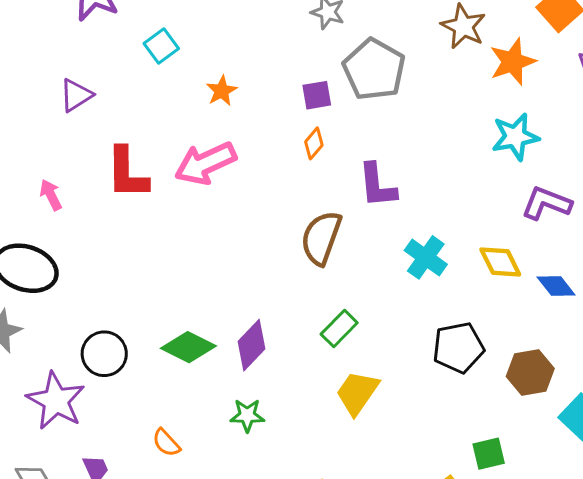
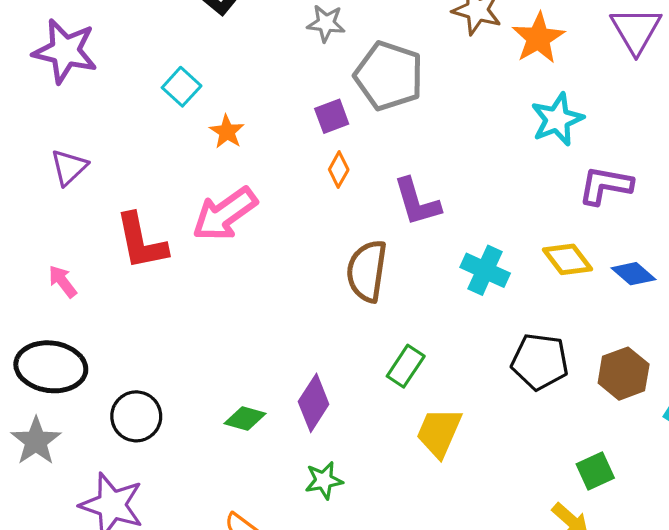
cyan square: (161, 46) -> (182, 87), moved
green diamond: (188, 347) -> (245, 418), size x0.7
black pentagon: (458, 348) -> (540, 362), turned 30
black circle: (104, 354) -> (136, 416), moved

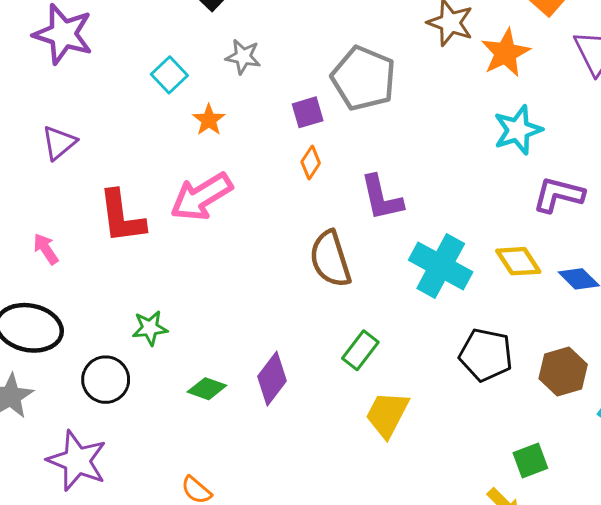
gray star: (326, 23) -> (243, 57), moved
cyan cross: (485, 270) -> (441, 266), size x1.4
brown semicircle: (367, 271) -> (330, 259), turned -30
green star: (324, 480) -> (150, 328), moved

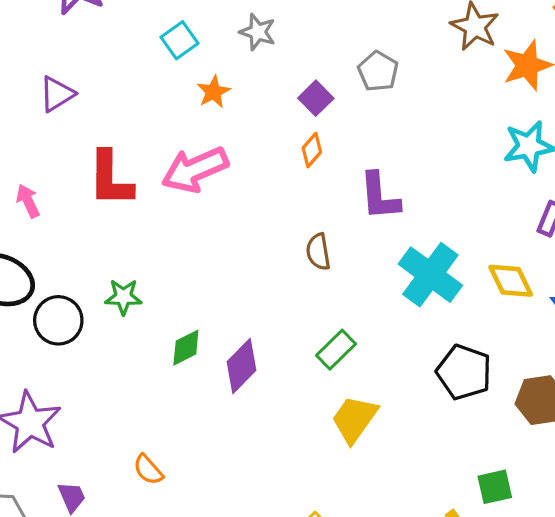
gray pentagon: (364, 78) -> (378, 71), size x0.6
purple square: (308, 112) -> (316, 98), turned -36
brown semicircle: (330, 259) -> (318, 252), size x0.6
black circle: (106, 380) -> (58, 320), moved
green diamond: (207, 389) -> (186, 348), moved, turned -54

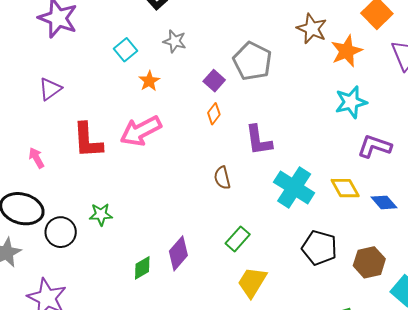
gray pentagon: (378, 71) -> (252, 61), size x1.5
green diamond: (186, 348) -> (142, 268), moved

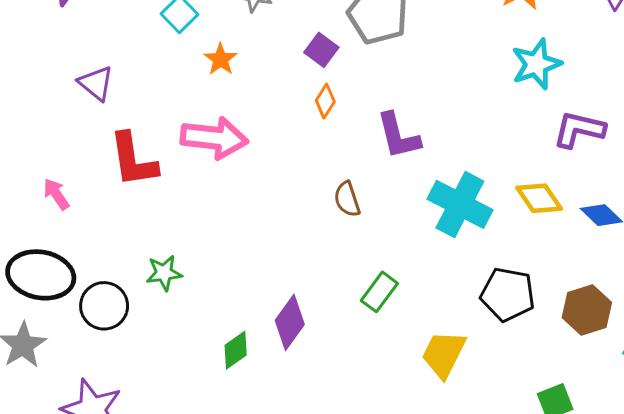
purple triangle: (50, 89) -> (96, 83), moved, turned -40
pink arrow: (141, 131) -> (214, 138), turned -141
yellow trapezoid: (252, 282) -> (444, 354), moved

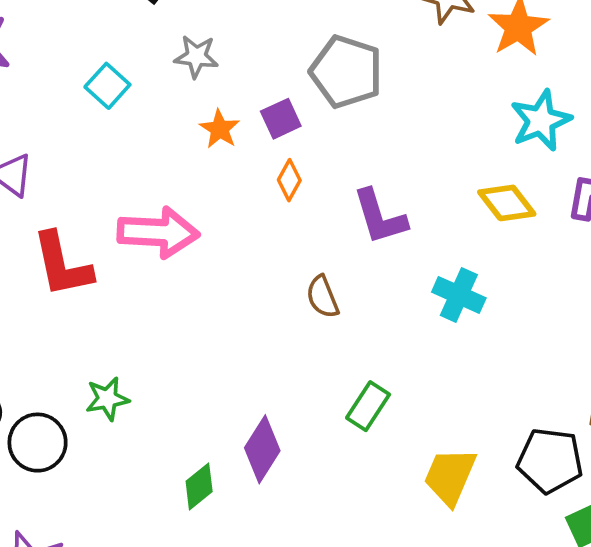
purple square: (321, 50) -> (281, 119), turned 32
orange star: (221, 59) -> (220, 129), moved
yellow diamond: (539, 198) -> (507, 203), moved
cyan cross: (460, 204) -> (459, 295), size x0.7
black pentagon: (508, 294) -> (550, 461), moved

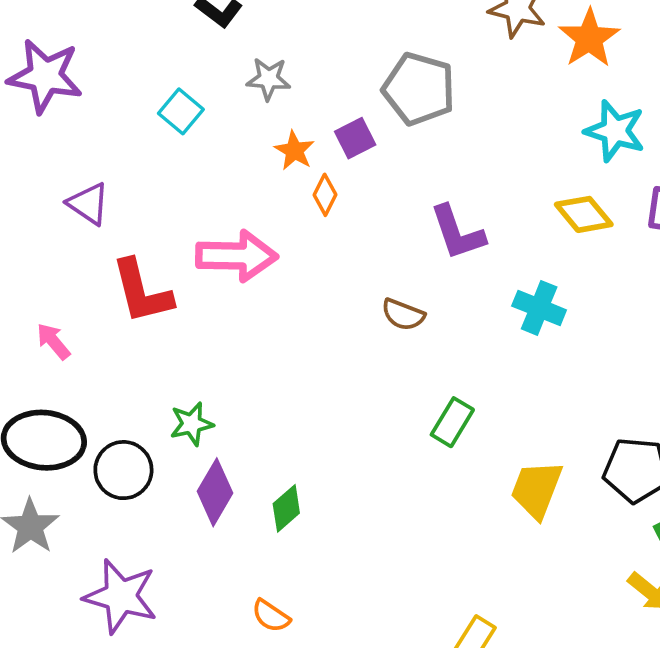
cyan star: (541, 121) -> (615, 131), turned -30
orange diamond: (289, 180) -> (325, 195), moved
brown semicircle: (323, 297) -> (403, 315), turned -45
purple diamond: (262, 449) -> (215, 492), moved

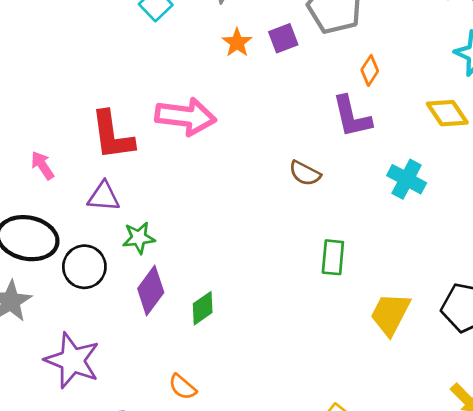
orange diamond: (325, 195) -> (370, 70), moved
purple triangle: (88, 204) -> (104, 196), moved, turned -36
green rectangle: (452, 422) -> (333, 257), turned -32

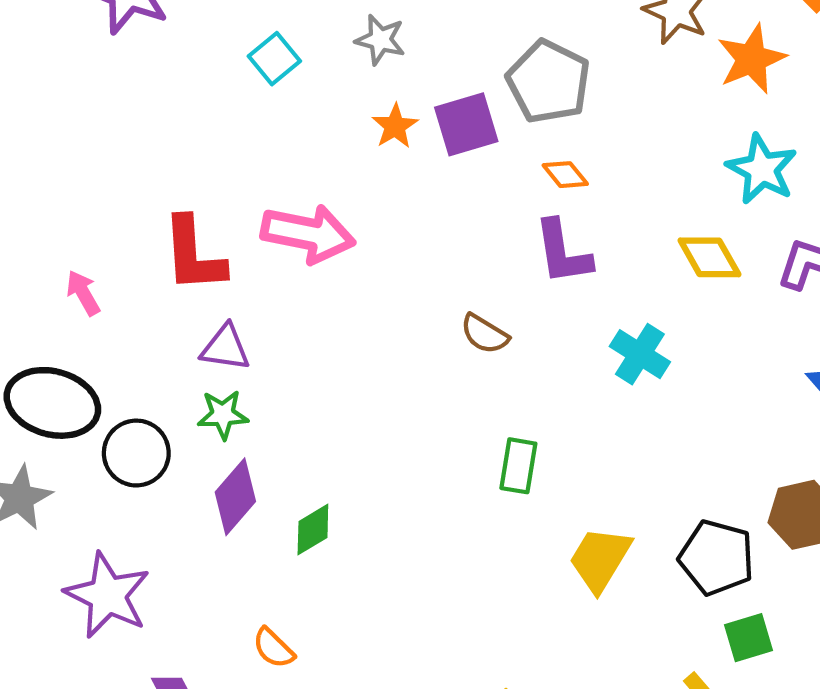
purple square: (283, 38) -> (466, 124), size x1.4
orange diamond: (370, 70) -> (565, 175), moved, turned -76
purple triangle: (104, 196) -> (225, 348), moved

